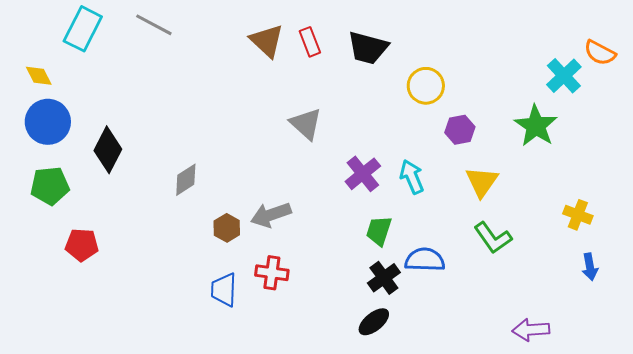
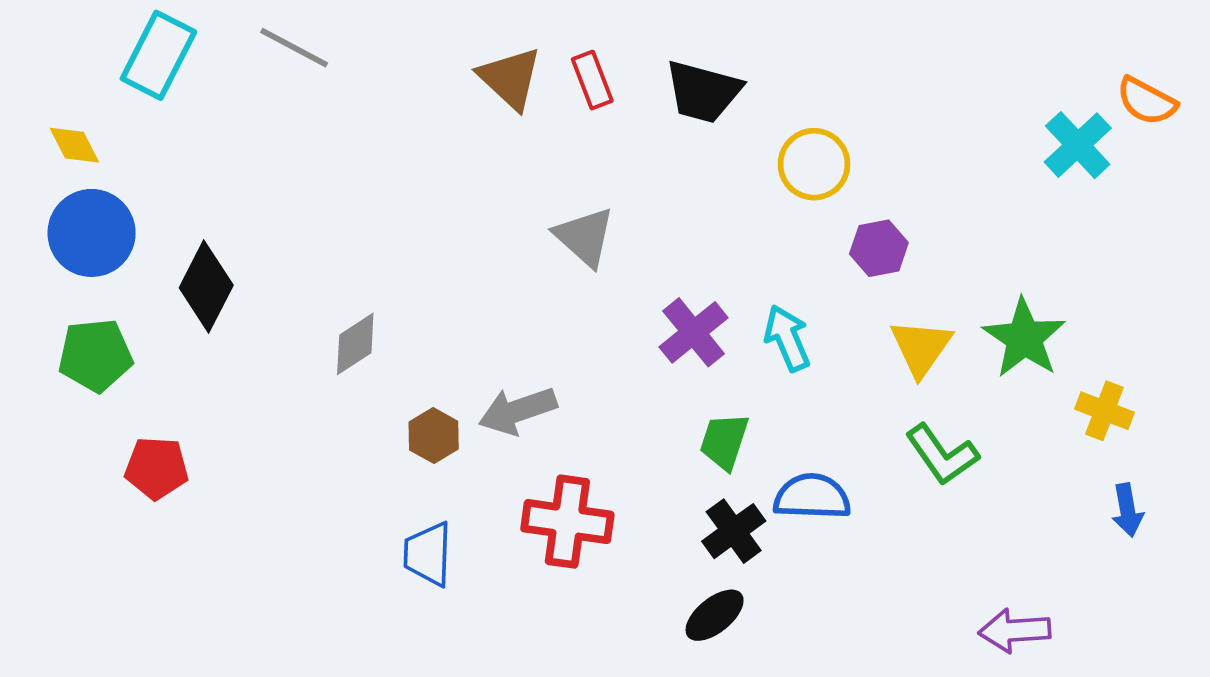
green star: (536, 126) -> (1024, 338), moved
red cross: (272, 273) -> (567, 522), moved, size x1.4

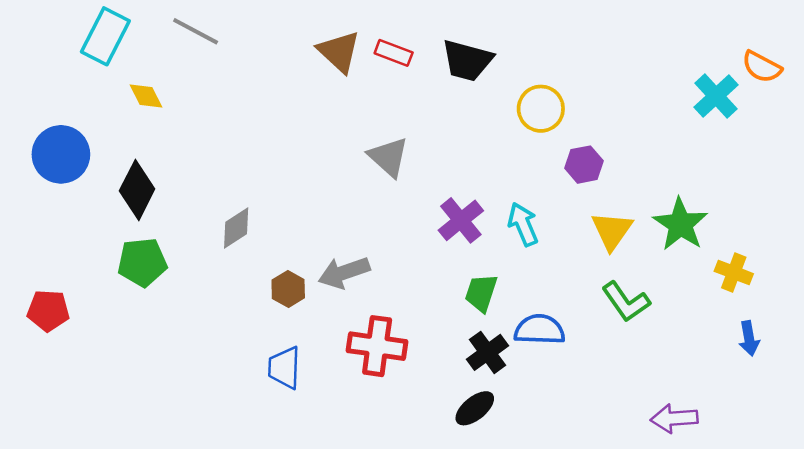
red rectangle: (592, 80) -> (394, 53), turned -48
yellow diamond: (74, 145) -> (146, 96), moved
green pentagon: (95, 355) -> (142, 262), moved
red pentagon: (157, 468) -> (48, 311), moved

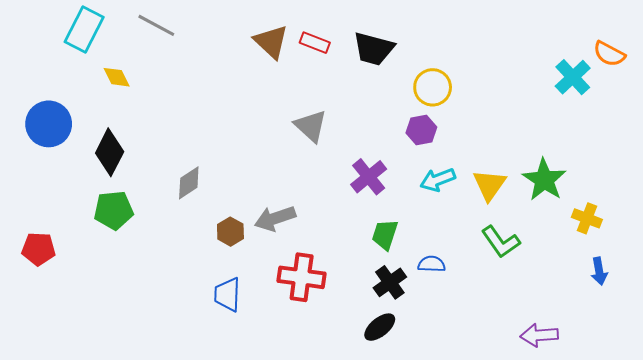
purple hexagon: (584, 165) -> (421, 130), moved
cyan arrow: (523, 224) -> (438, 180), moved, turned -88
blue semicircle: (540, 330) -> (432, 264), size x0.7

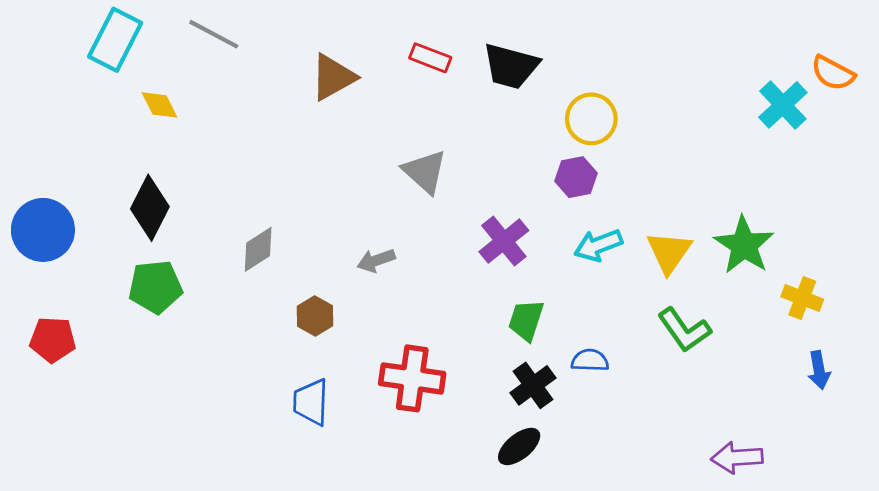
brown triangle: (271, 42) -> (333, 77), moved, turned 48
blue circle: (49, 124) -> (43, 230), moved
gray arrow: (275, 218) -> (376, 260), moved, size x0.7

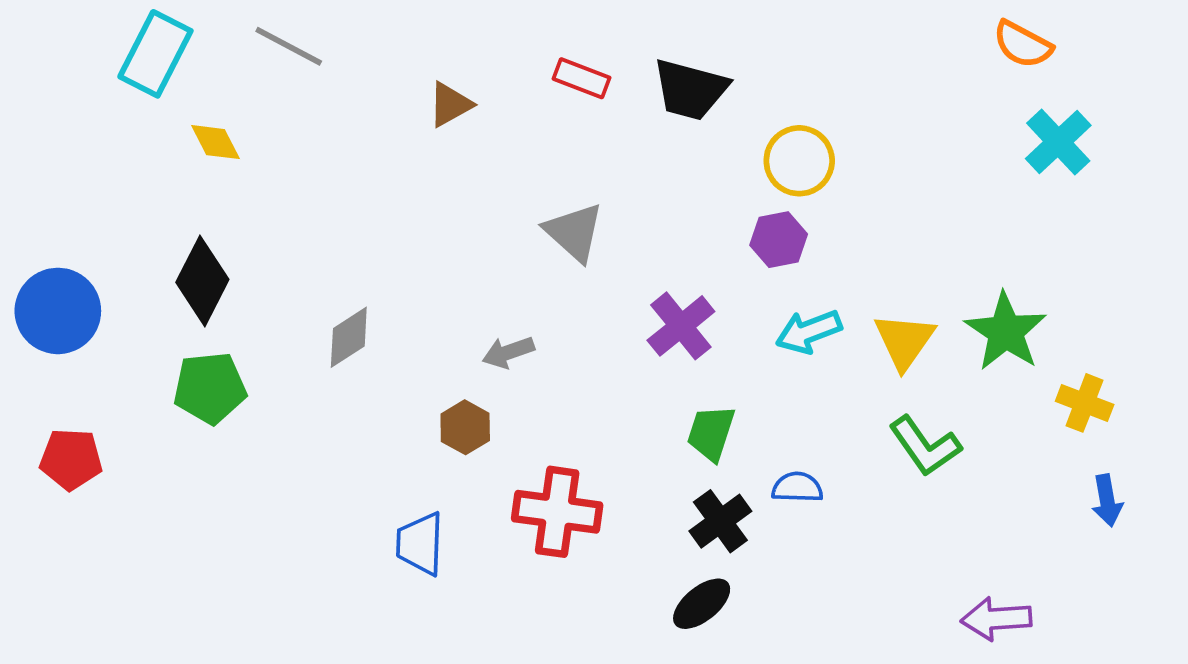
orange semicircle: (833, 73) -> (1023, 44), moved
brown triangle: (333, 77) -> (450, 104), size x0.7
brown hexagon: (315, 316) -> (465, 427), moved

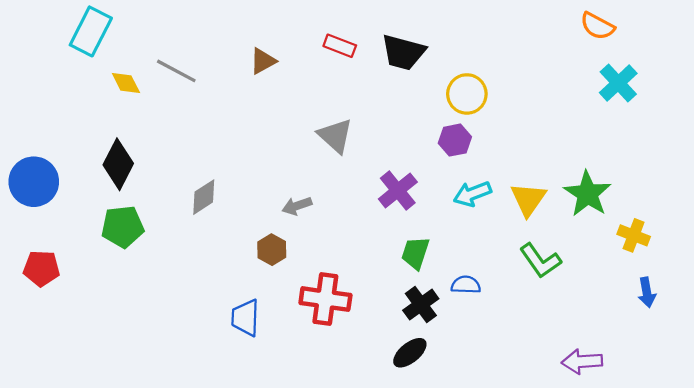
gray line: (289, 46) -> (176, 71), moved

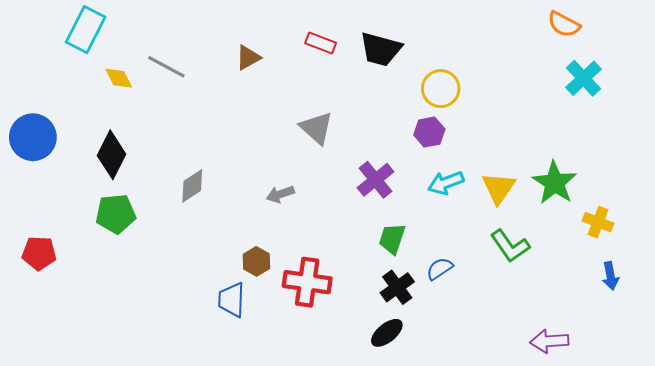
blue circle: (34, 182) -> (33, 137), moved
brown hexagon: (272, 250) -> (256, 261), moved
blue semicircle: (466, 285) -> (440, 269), turned -36

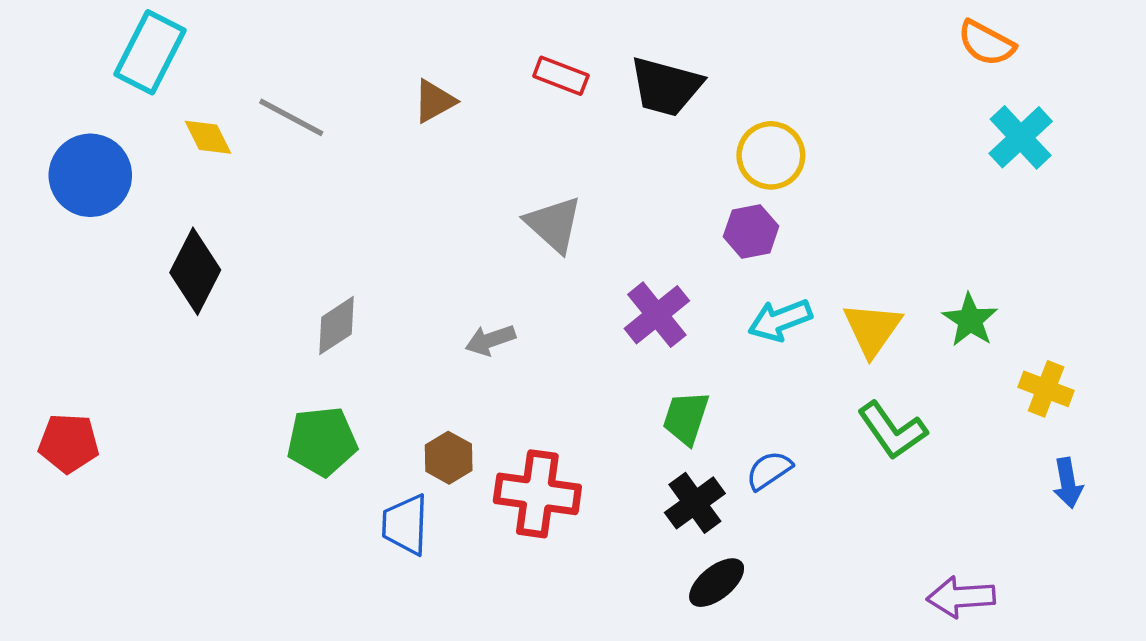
blue circle: (33, 137) -> (90, 175), moved
green star: (555, 183) -> (970, 320), size x0.7
green pentagon: (116, 214) -> (322, 441), moved
black ellipse: (387, 333) -> (717, 583), moved

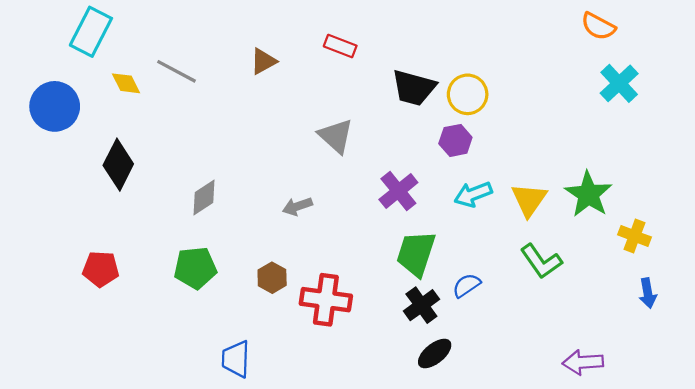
black trapezoid: (666, 87) -> (414, 88), moved
green star: (970, 320) -> (588, 194), size x1.4
green trapezoid: (686, 418) -> (416, 254), size x1.4
red pentagon: (69, 443) -> (101, 269), moved
blue trapezoid: (405, 525) -> (236, 359), moved

